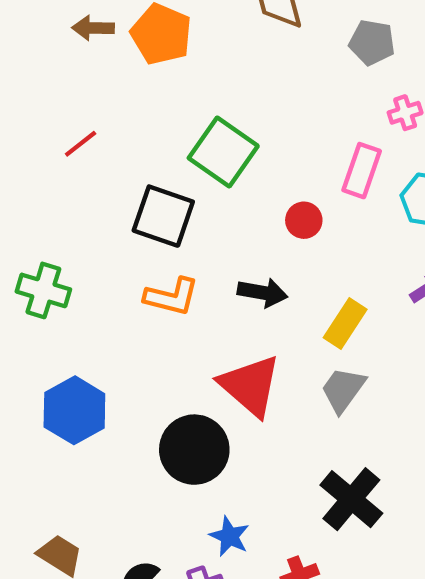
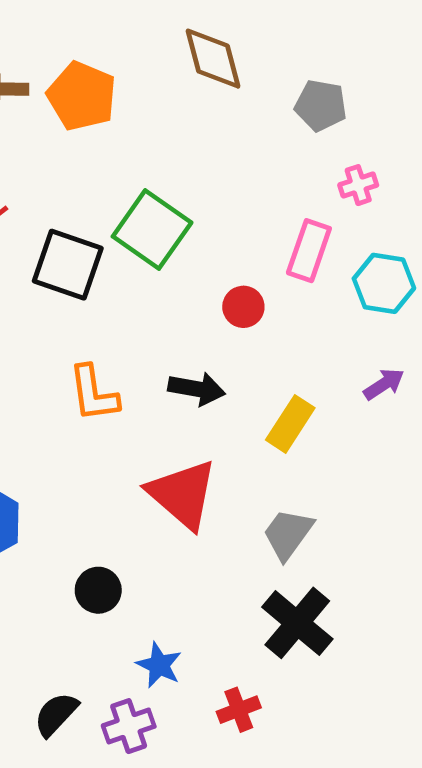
black square: (163, 216) -> (68, 265), moved
orange L-shape: (172, 297) -> (94, 393), turned 68
gray trapezoid: (343, 390) -> (288, 534), moved
black circle: (194, 450) -> (98, 590), moved, size x0.6

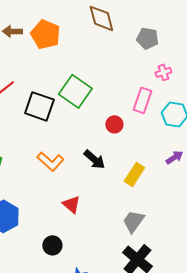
black arrow: (197, 389) -> (94, 159), turned 30
orange L-shape: (94, 393) -> (50, 161), turned -40
red triangle: (183, 494) -> (71, 204), moved, size x0.6

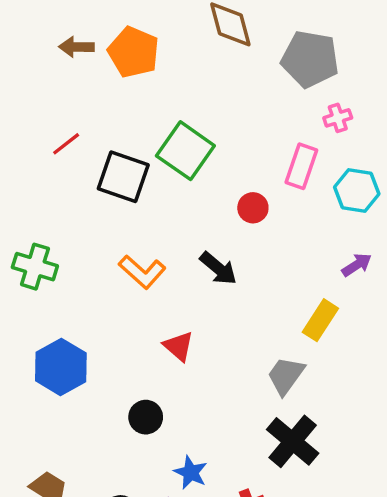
gray pentagon: (147, 38) -> (310, 59), size x1.5
yellow rectangle: (134, 174) -> (320, 320), moved

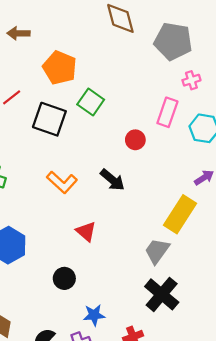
orange pentagon: (134, 52) -> (60, 68), moved
green square: (185, 151) -> (91, 102), size x0.7
yellow rectangle: (320, 320) -> (180, 214), size x1.4
blue star: (191, 472) -> (94, 315), turned -30

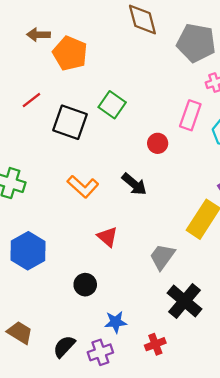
orange pentagon: (60, 68) -> (70, 53), moved
gray trapezoid: (157, 251) -> (162, 257), moved

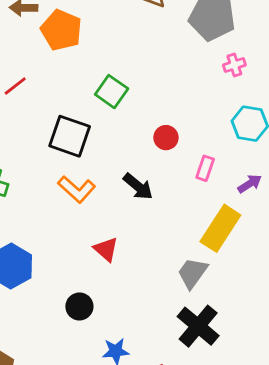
pink rectangle: (190, 115) -> (205, 168), moved, size x0.7
black square: (70, 122) -> (70, 136), moved
gray trapezoid: (162, 257) -> (193, 273), moved

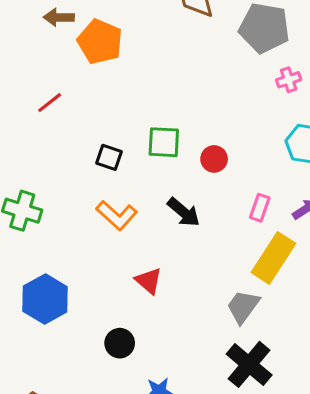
green square: (112, 92) -> (164, 142), moved, turned -32
black square: (70, 136) -> (109, 157), size x0.6
pink rectangle: (205, 168) -> (260, 208), moved

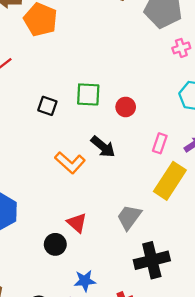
orange L-shape: (117, 215) -> (70, 163), moved
red triangle: (149, 281) -> (77, 223), moved
gray trapezoid: (243, 307) -> (129, 217), moved
black cross: (249, 364) -> (152, 260), turned 36

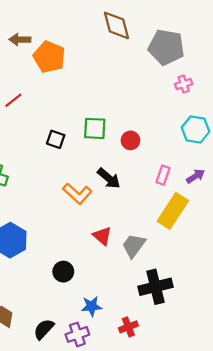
red triangle: (77, 223) -> (102, 236), moved

